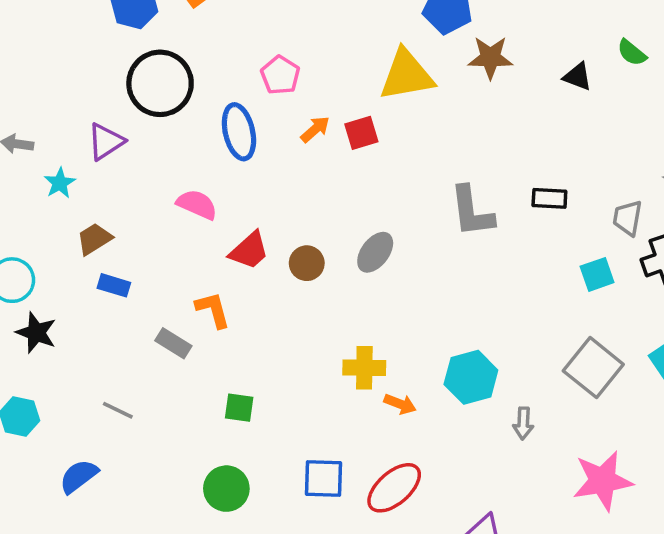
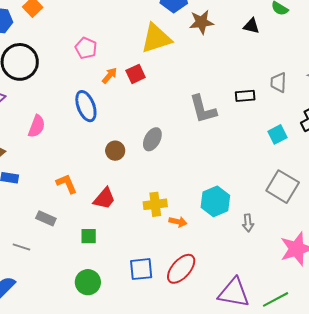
blue ellipse: (239, 132) -> (86, 106), moved
pink semicircle: (197, 205) -> (37, 126), moved, turned 95
gray trapezoid: (628, 218) -> (278, 82), moved
red trapezoid: (249, 251) -> (104, 198), moved
gray rectangle: (173, 343) -> (46, 218), moved

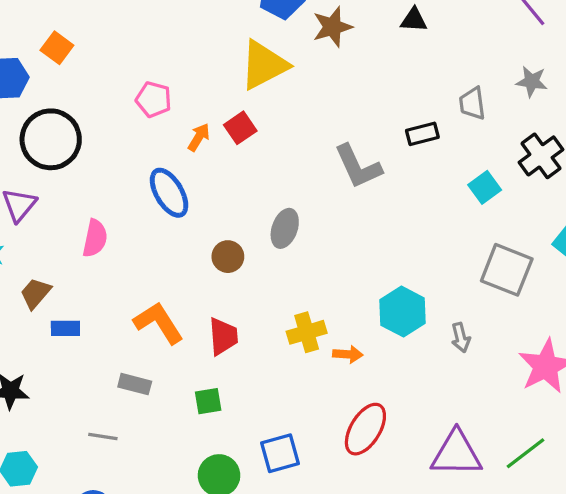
orange L-shape: (67, 184) -> (159, 323), size x1.4
red trapezoid: (104, 198) -> (223, 336), turned -35
blue square: (141, 269) -> (280, 453), moved

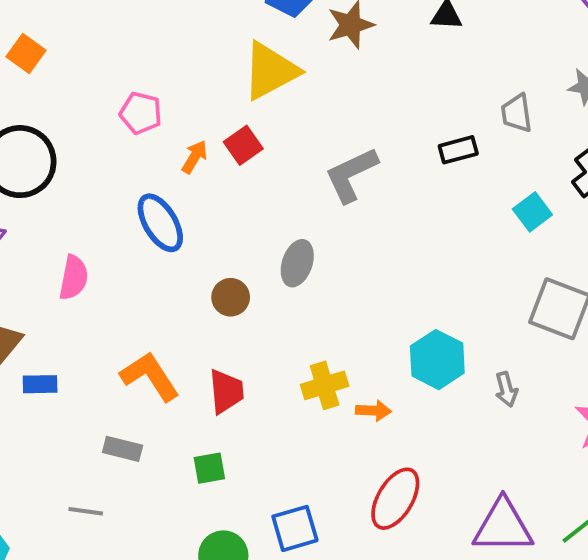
gray L-shape: (358, 166) -> (351, 175), moved, turned 90

